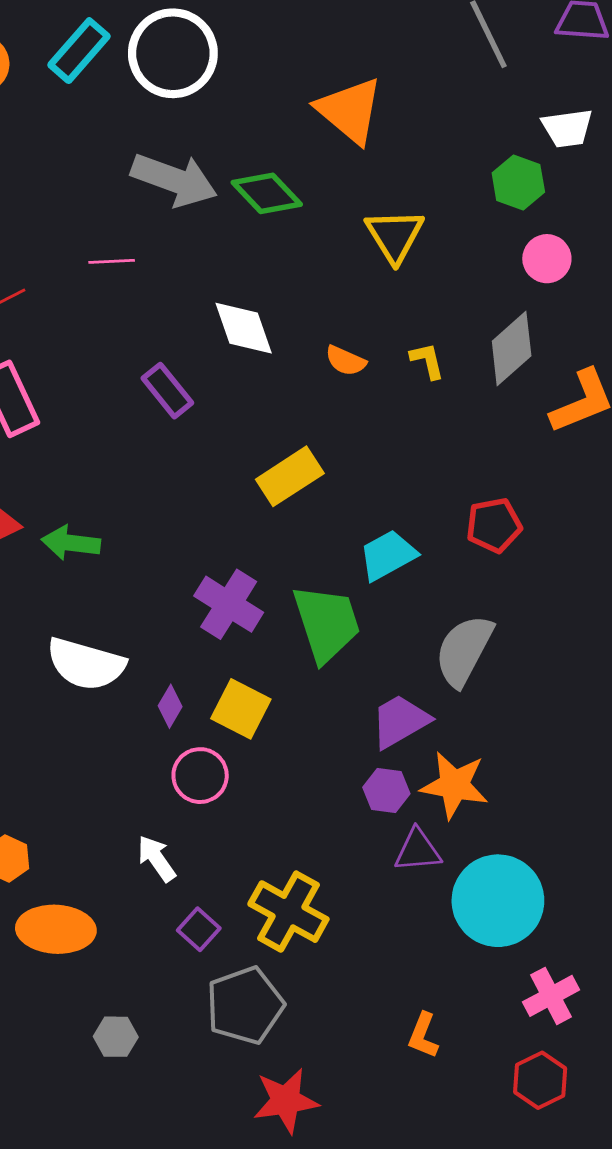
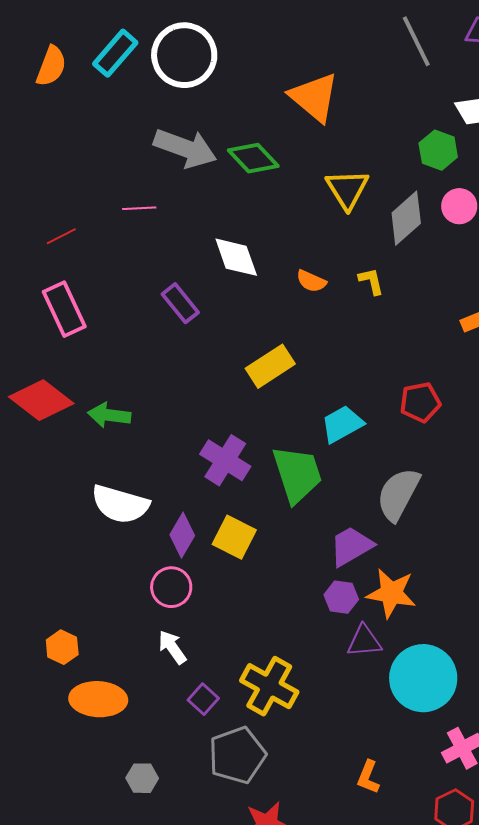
gray diamond: (512, 348) -> (406, 218), moved
purple diamond: (170, 706) -> (182, 535), size x1.4
pink circle: (200, 776) -> (171, 587), moved

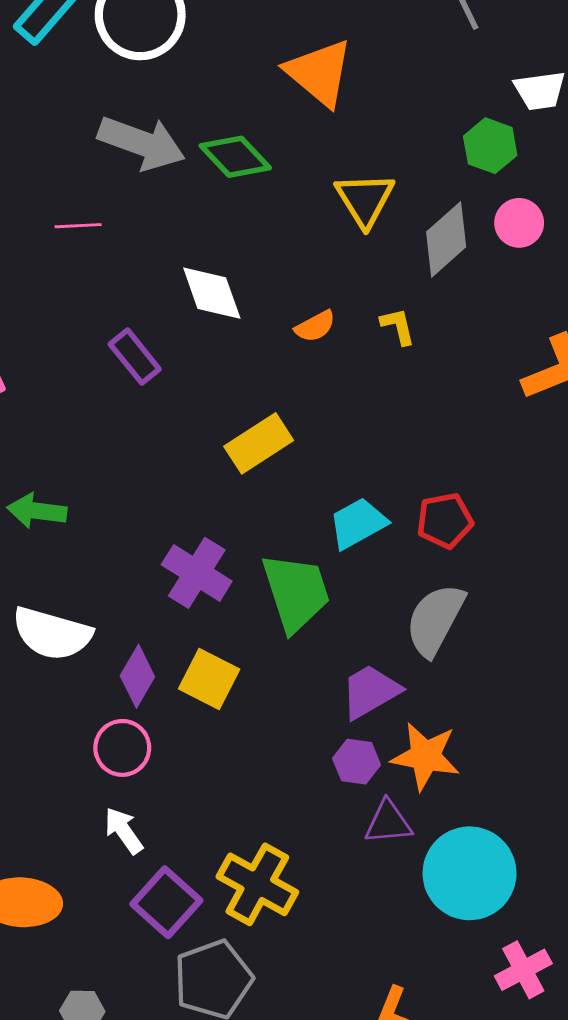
orange semicircle: (311, 281) -> (315, 326), turned -52
red pentagon: (420, 402) -> (445, 521), moved
purple square: (203, 699) -> (166, 902), size x1.6

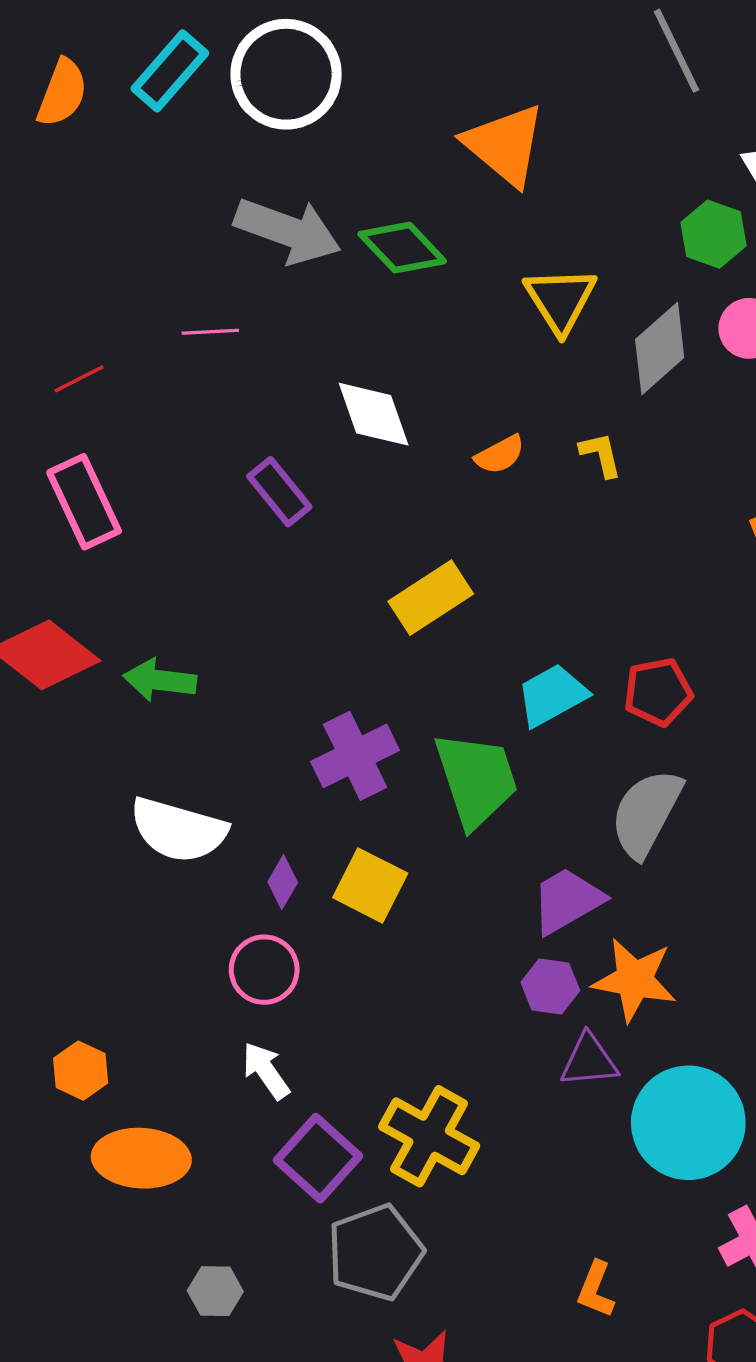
purple cross: (197, 573) -> (355, 756), turned 32
purple diamond: (137, 676) -> (283, 882), size x0.7

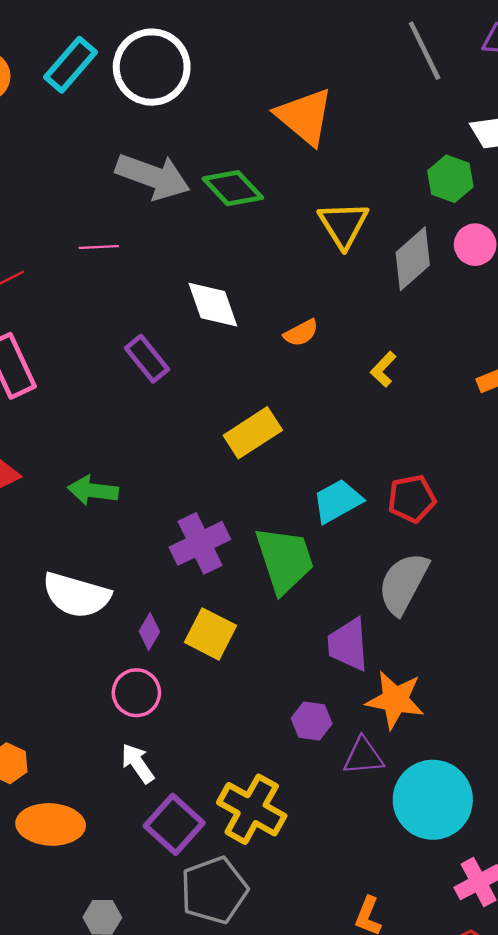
yellow L-shape: (601, 455) -> (383, 369), moved, turned -124
green arrow: (160, 680) -> (93, 490), moved
purple trapezoid: (567, 901) -> (348, 645), turned -64
purple hexagon: (550, 986) -> (312, 721), moved

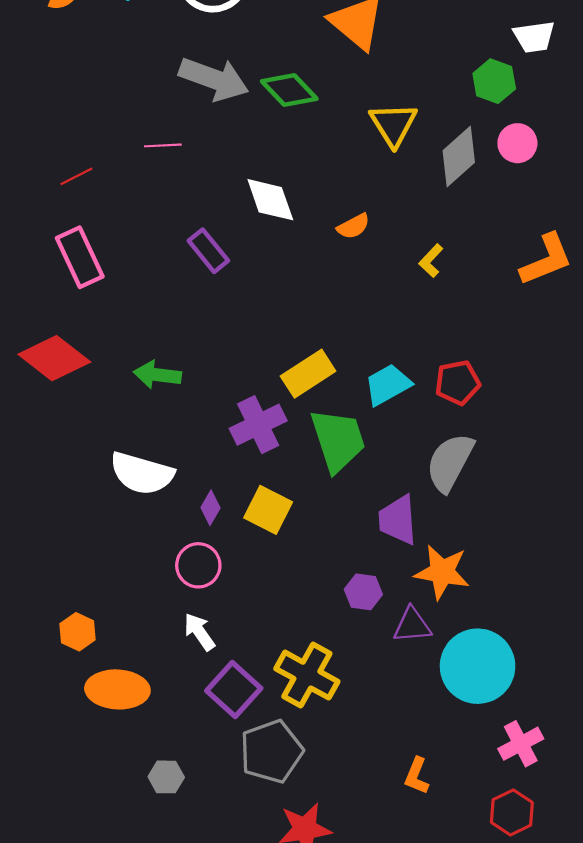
yellow rectangle: (253, 433) -> (308, 374), moved

